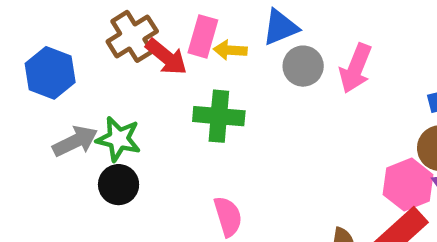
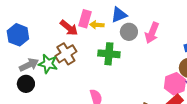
brown cross: (132, 36) -> (66, 54), moved
green cross: (219, 116) -> (109, 54), moved
black circle: (119, 185) -> (26, 84), moved

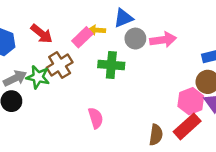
pink rectangle: (85, 19) -> (82, 37), moved, turned 30
red arrow: (69, 28) -> (42, 34), moved
pink arrow: (152, 33) -> (163, 40), turned -120

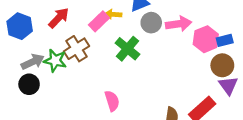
red arrow: (42, 34) -> (59, 18), turned -85
green cross: (111, 65) -> (127, 49), turned 35
pink hexagon: (191, 101) -> (206, 39), moved

